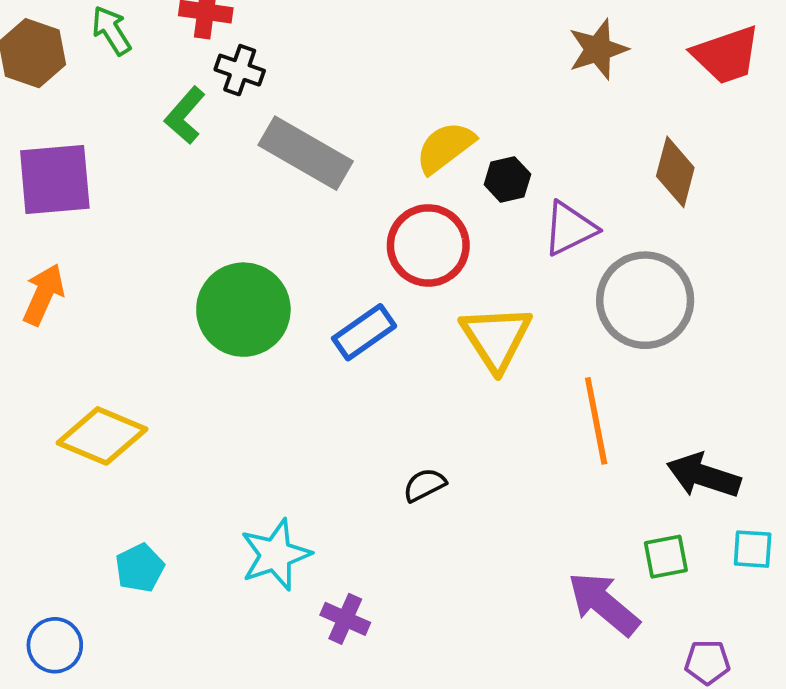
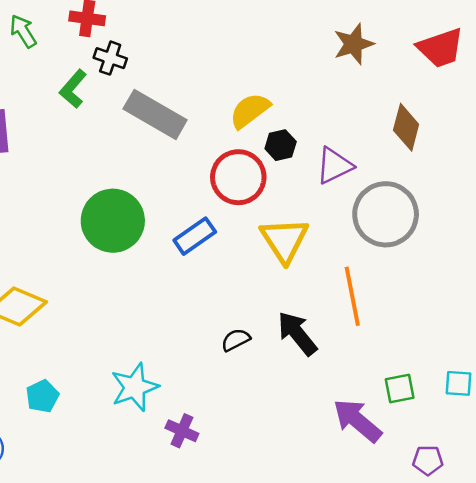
black hexagon: (507, 179) -> (281, 145), moved
black arrow: (704, 476) -> (297, 333), moved, turned 33

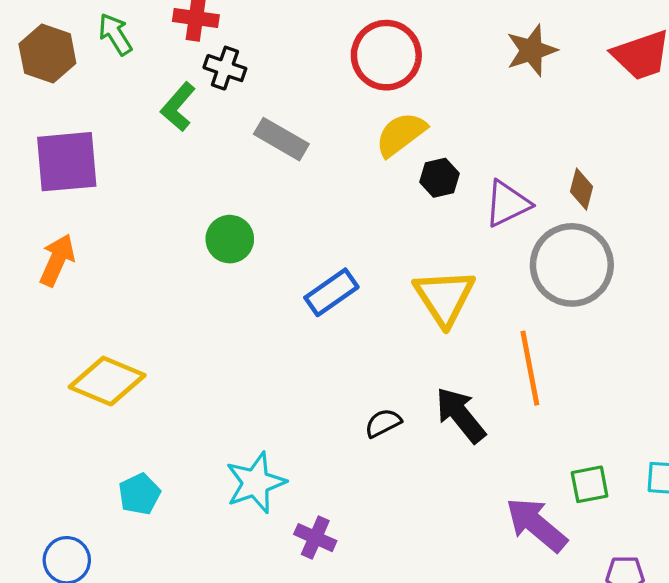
gray rectangle: (155, 114) -> (281, 139), size x0.7
brown diamond: (406, 127) -> (582, 189), moved, size x0.7
red circle: (238, 177) -> (386, 55), moved
green circle: (113, 221) -> (230, 239), moved, size x0.6

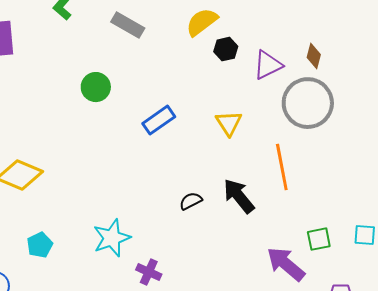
yellow triangle: (444, 297) -> (229, 123), size x0.7

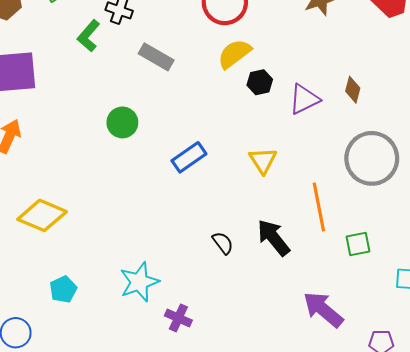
gray circle: (308, 103) -> (372, 158), moved
black semicircle: (191, 201) -> (223, 243), turned 80
green square: (319, 239) -> (358, 244), moved

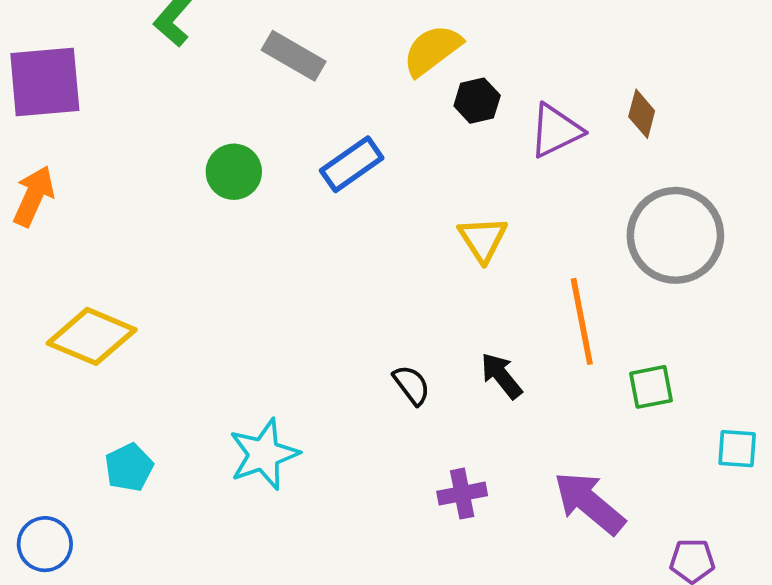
blue rectangle: (189, 157) -> (352, 164), moved
black arrow: (273, 238) -> (501, 376), size x0.7
purple cross: (178, 318) -> (462, 494), moved, turned -35

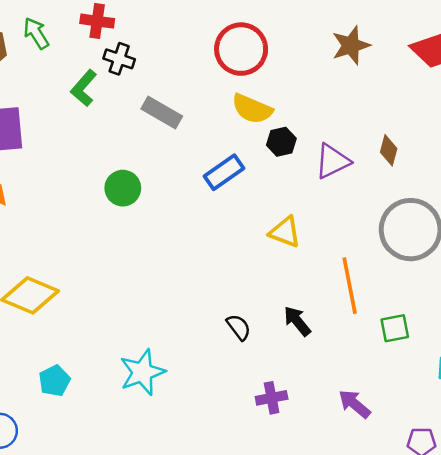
yellow semicircle: (432, 50) -> (252, 109), turned -120
blue rectangle: (352, 164) -> (224, 172), moved
yellow triangle: (483, 239) -> (285, 232), turned -36
purple arrow: (589, 503) -> (354, 404), size x0.7

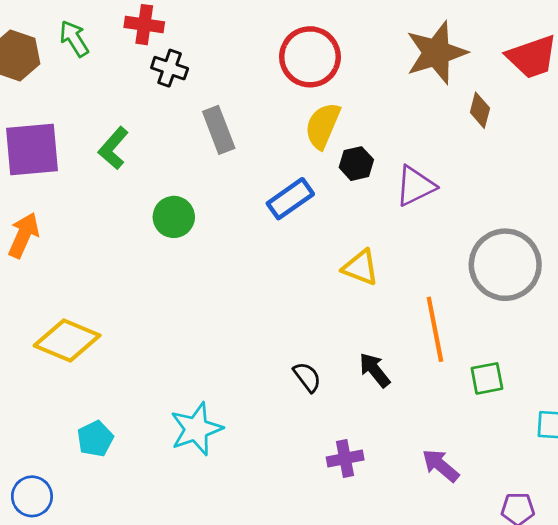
brown star: (351, 45) -> (436, 53), size x1.4
green L-shape: (84, 88) -> (113, 148), moved
yellow semicircle: (252, 109) -> (323, 126), turned 90
gray rectangle: (162, 112) -> (219, 130), turned 39
brown diamond: (389, 150) -> (480, 110), moved

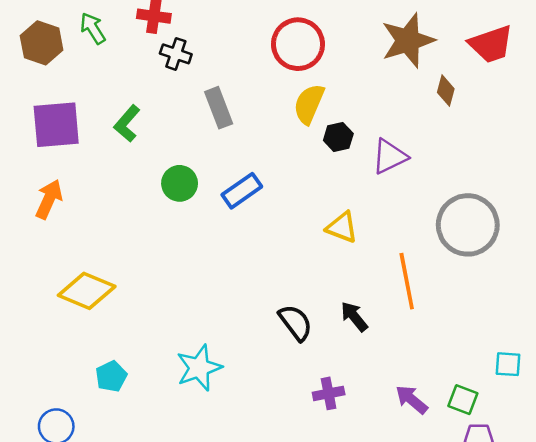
blue rectangle: (290, 199) -> (242, 191), moved
black semicircle: (307, 377) -> (296, 323), size x1.4
green square: (487, 378) -> (463, 400), moved, turned 32

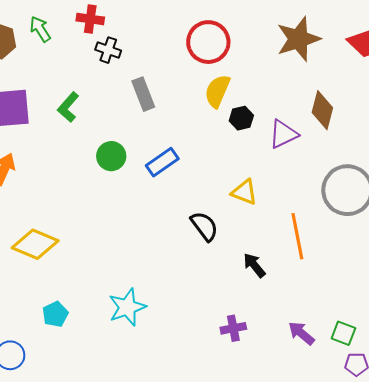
brown diamond: (446, 91) -> (322, 110), moved, size x1.5
black semicircle: (296, 323) -> (204, 226), moved

